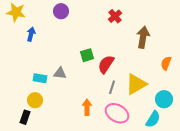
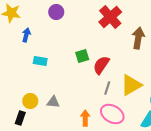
red cross: (115, 16) -> (110, 17), size x1.6
gray triangle: (60, 73) -> (53, 102), moved
cyan rectangle: (40, 78) -> (40, 61), moved
orange arrow: (87, 107) -> (85, 118), moved

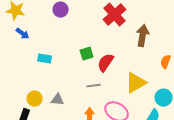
blue arrow: (26, 35) -> (23, 34), moved, turned 112
gray line: (107, 88) -> (94, 86), moved, turned 64

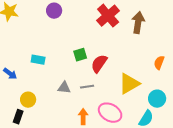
blue arrow: (23, 34) -> (10, 74), moved
brown arrow: (143, 36) -> (138, 23), moved
gray triangle: (58, 100) -> (64, 88), moved

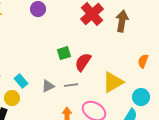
cyan rectangle: (38, 60) -> (21, 81), moved, turned 40
gray triangle: (64, 88) -> (48, 86), turned -32

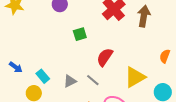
green square: (64, 53) -> (80, 34), moved
gray line: (71, 85) -> (93, 80), turned 48

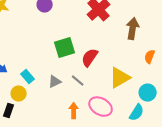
brown arrow: (144, 16) -> (133, 29), moved
green square: (80, 34) -> (65, 48), moved, size x1.5

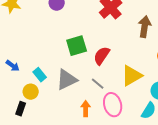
gray line: (78, 81) -> (98, 84), moved
gray triangle: (55, 82) -> (67, 80), size x1.6
pink ellipse: (101, 107) -> (113, 105), turned 45

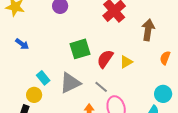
blue arrow: (13, 66) -> (22, 44), moved
yellow triangle: (132, 76) -> (126, 62), moved, size x0.6

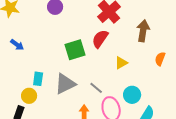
red semicircle: (105, 59) -> (100, 39), moved
cyan rectangle: (43, 78) -> (38, 79), turned 48
cyan circle: (163, 94) -> (132, 95), moved

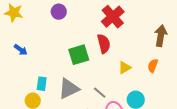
brown arrow: (143, 31) -> (161, 36), moved
red semicircle: (100, 39) -> (104, 44), turned 132
orange semicircle: (160, 59) -> (153, 66), moved

